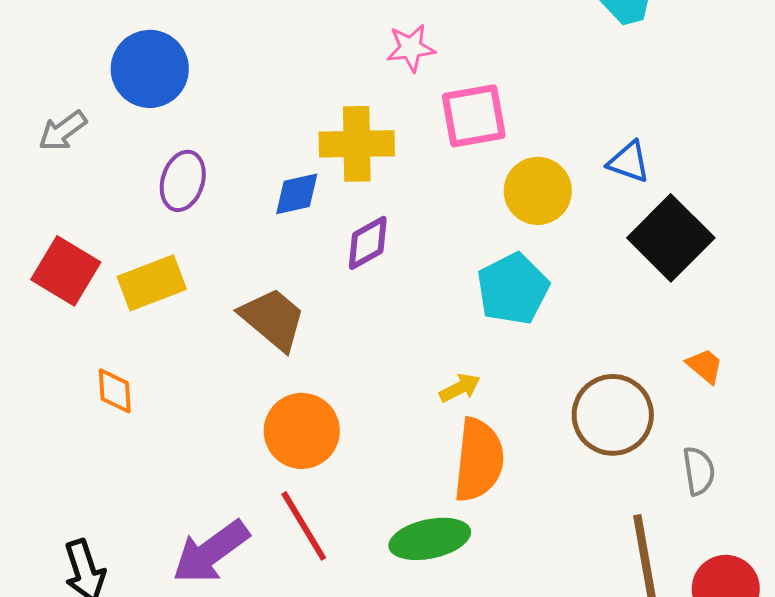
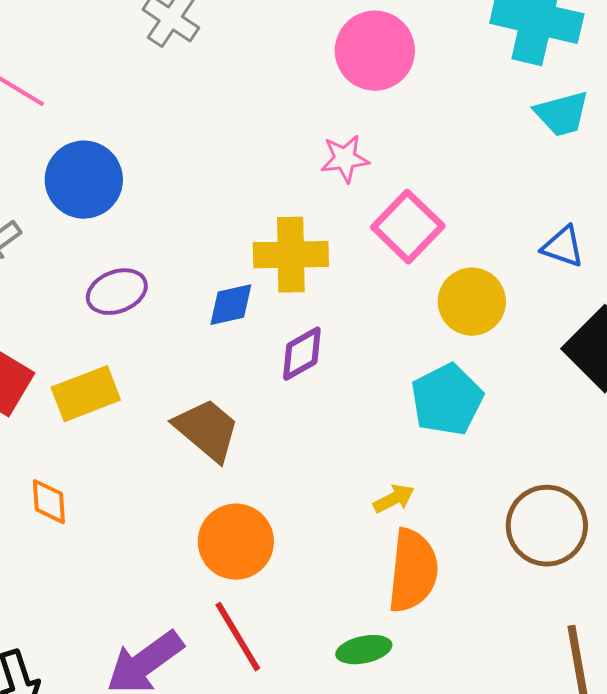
pink square: (474, 116) -> (408, 227), turned -36
blue triangle: (629, 162) -> (563, 247), moved
purple ellipse: (183, 181) -> (117, 292), turned 52
green ellipse: (430, 539) -> (364, 650), size x0.7

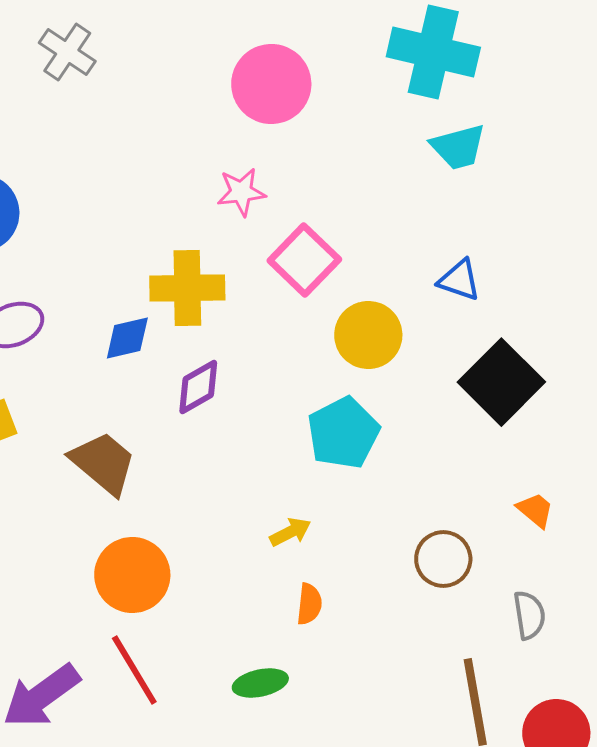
brown circle: (547, 526) -> (443, 559), size x0.7
orange semicircle: (413, 571) -> (309, 604), size x0.5

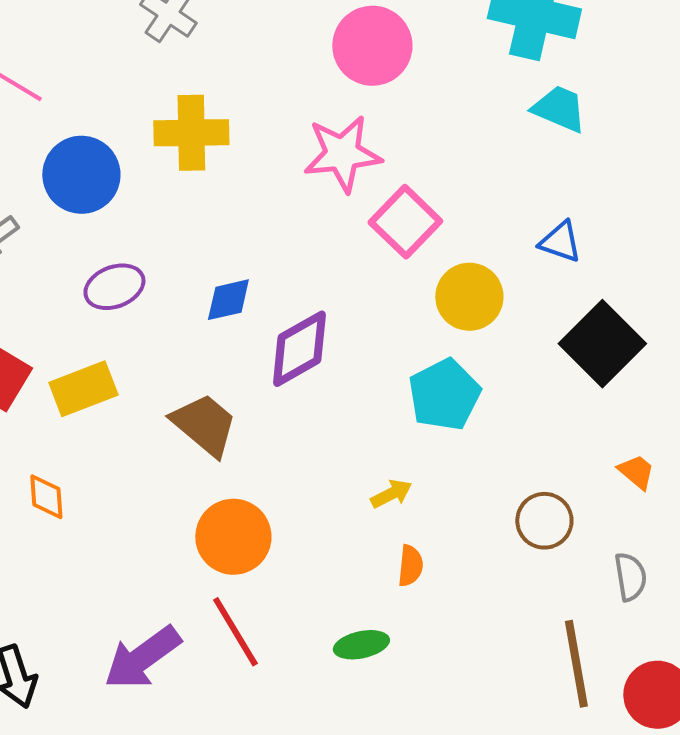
cyan trapezoid: (458, 147) -> (559, 109), turned -142
pink star: (241, 192) -> (342, 154), size x1.6
yellow cross: (187, 288) -> (191, 133), moved
purple diamond: (198, 387) -> (299, 349), size x1.4

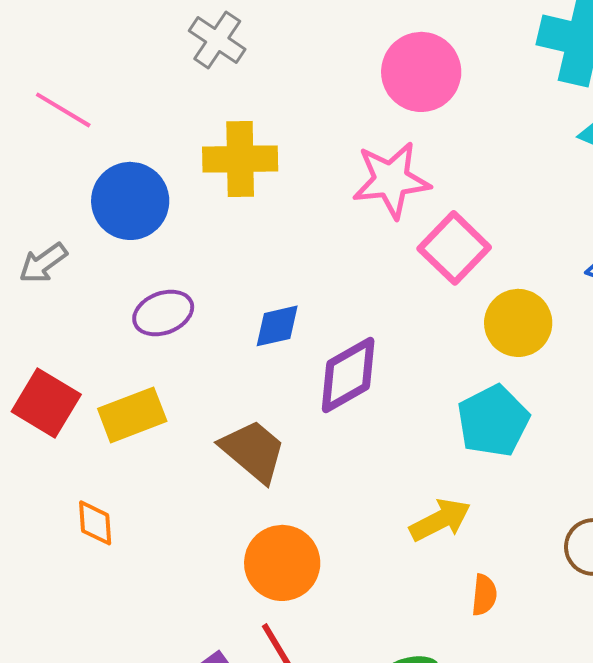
yellow arrow: (391, 494) -> (440, 520), size x1.5
orange semicircle: (410, 566) -> (484, 595), moved

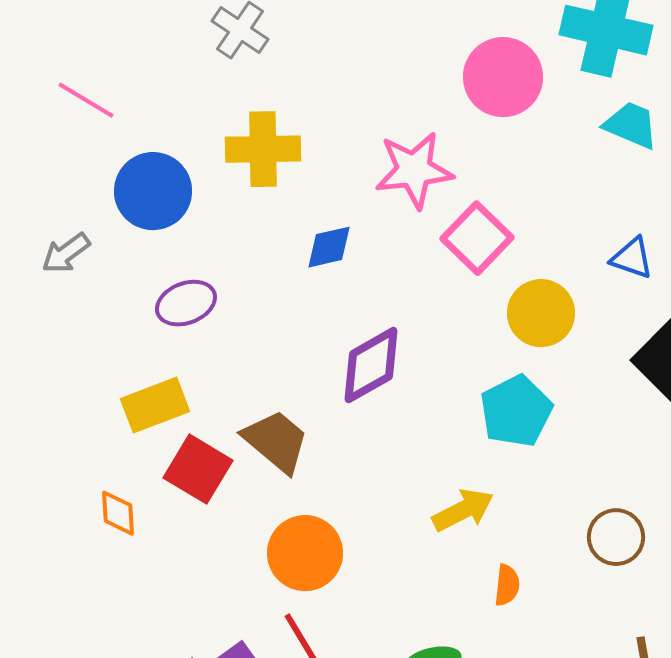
pink circle: (421, 72) -> (503, 77), moved
blue diamond: (277, 326) -> (329, 247), moved
red square: (46, 403) -> (198, 469), moved

